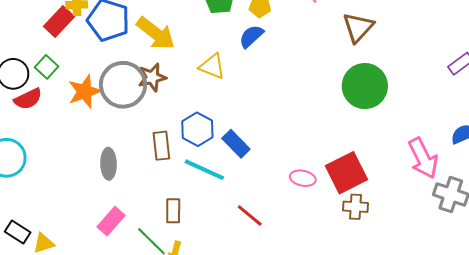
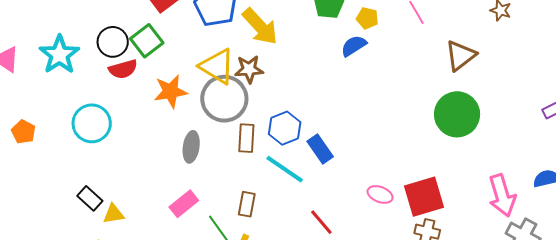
yellow triangle: (212, 66) -> (217, 66), moved, size x1.4
green square: (47, 67) -> (147, 41), size x1.4
gray circle: (123, 85) -> (224, 99), moved
orange star: (85, 92) -> (170, 91), moved

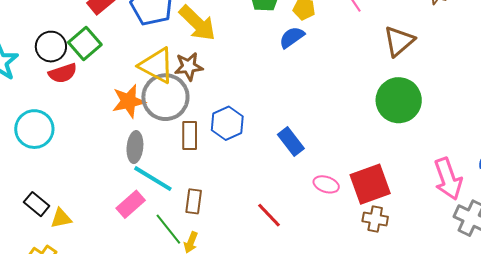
orange star: (170, 91) -> (129, 101), moved
blue rectangle: (320, 149) -> (291, 141), moved
cyan line: (285, 169) -> (153, 179), moved

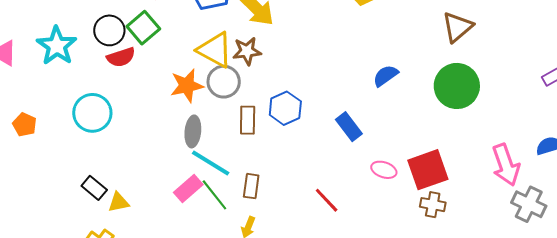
blue semicircle: (292, 37) -> (386, 76), moved
gray circle: (165, 97) -> (224, 82), size x0.7
green line: (168, 229) -> (214, 195), moved

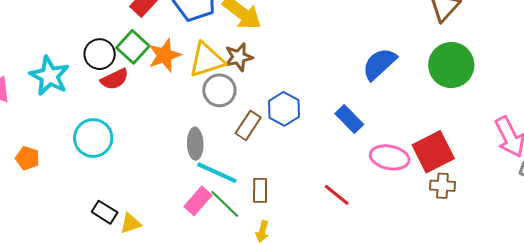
yellow triangle: (215, 50) -> (207, 60), turned -39
blue semicircle: (386, 76) -> (379, 64), size x1.4
orange star: (187, 86) -> (165, 55), moved
brown rectangle: (248, 120) -> (248, 125), turned 40
pink ellipse: (384, 170) -> (390, 157), size x1.5

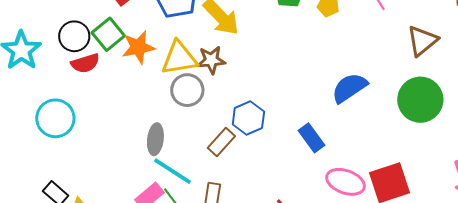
brown rectangle: (248, 125) -> (221, 142), moved

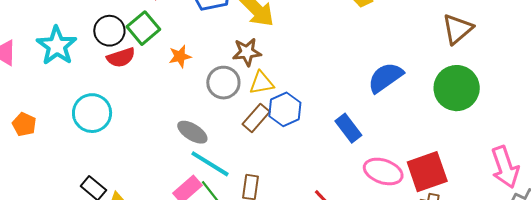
orange star: (138, 47) -> (180, 56), moved, size x0.7
yellow triangle: (179, 58) -> (261, 83), moved, size x0.7
gray ellipse: (155, 139) -> (192, 132), turned -64
brown rectangle: (221, 142) -> (256, 118), moved

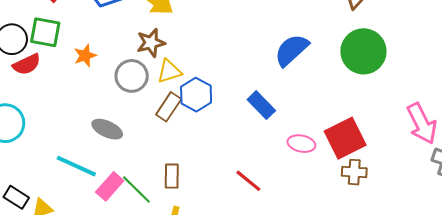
green square: (143, 28) -> (45, 32), turned -32
cyan line: (210, 164) -> (76, 166), moved
pink ellipse: (383, 171) -> (301, 144), size x0.7

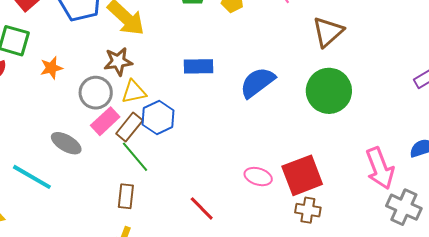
blue rectangle: (261, 105) -> (199, 66), moved, turned -52
pink rectangle: (110, 186) -> (105, 121), moved
green line: (136, 189) -> (135, 157), moved

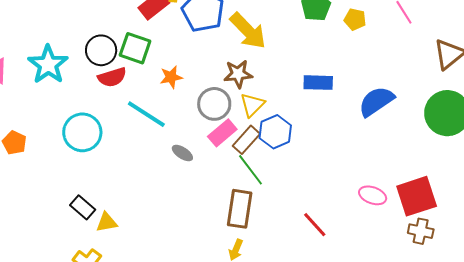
yellow triangle: (134, 92) -> (252, 105), turned -36
gray ellipse: (66, 143) -> (182, 153), size x0.7
cyan line: (32, 177) -> (146, 114), moved
brown rectangle: (126, 196) -> (240, 209), size x1.5

